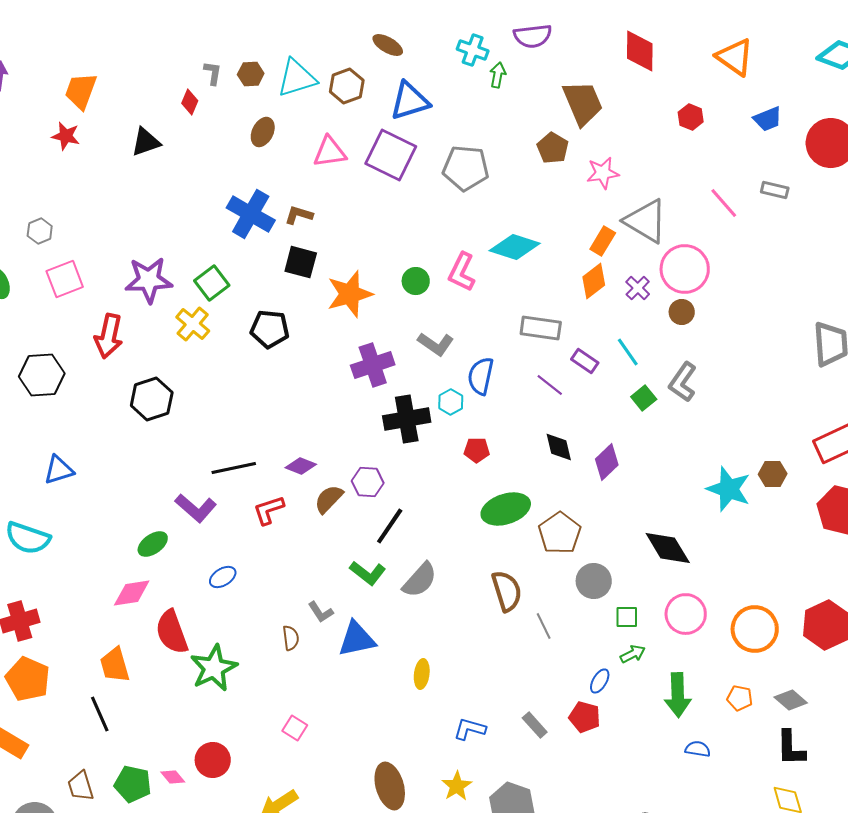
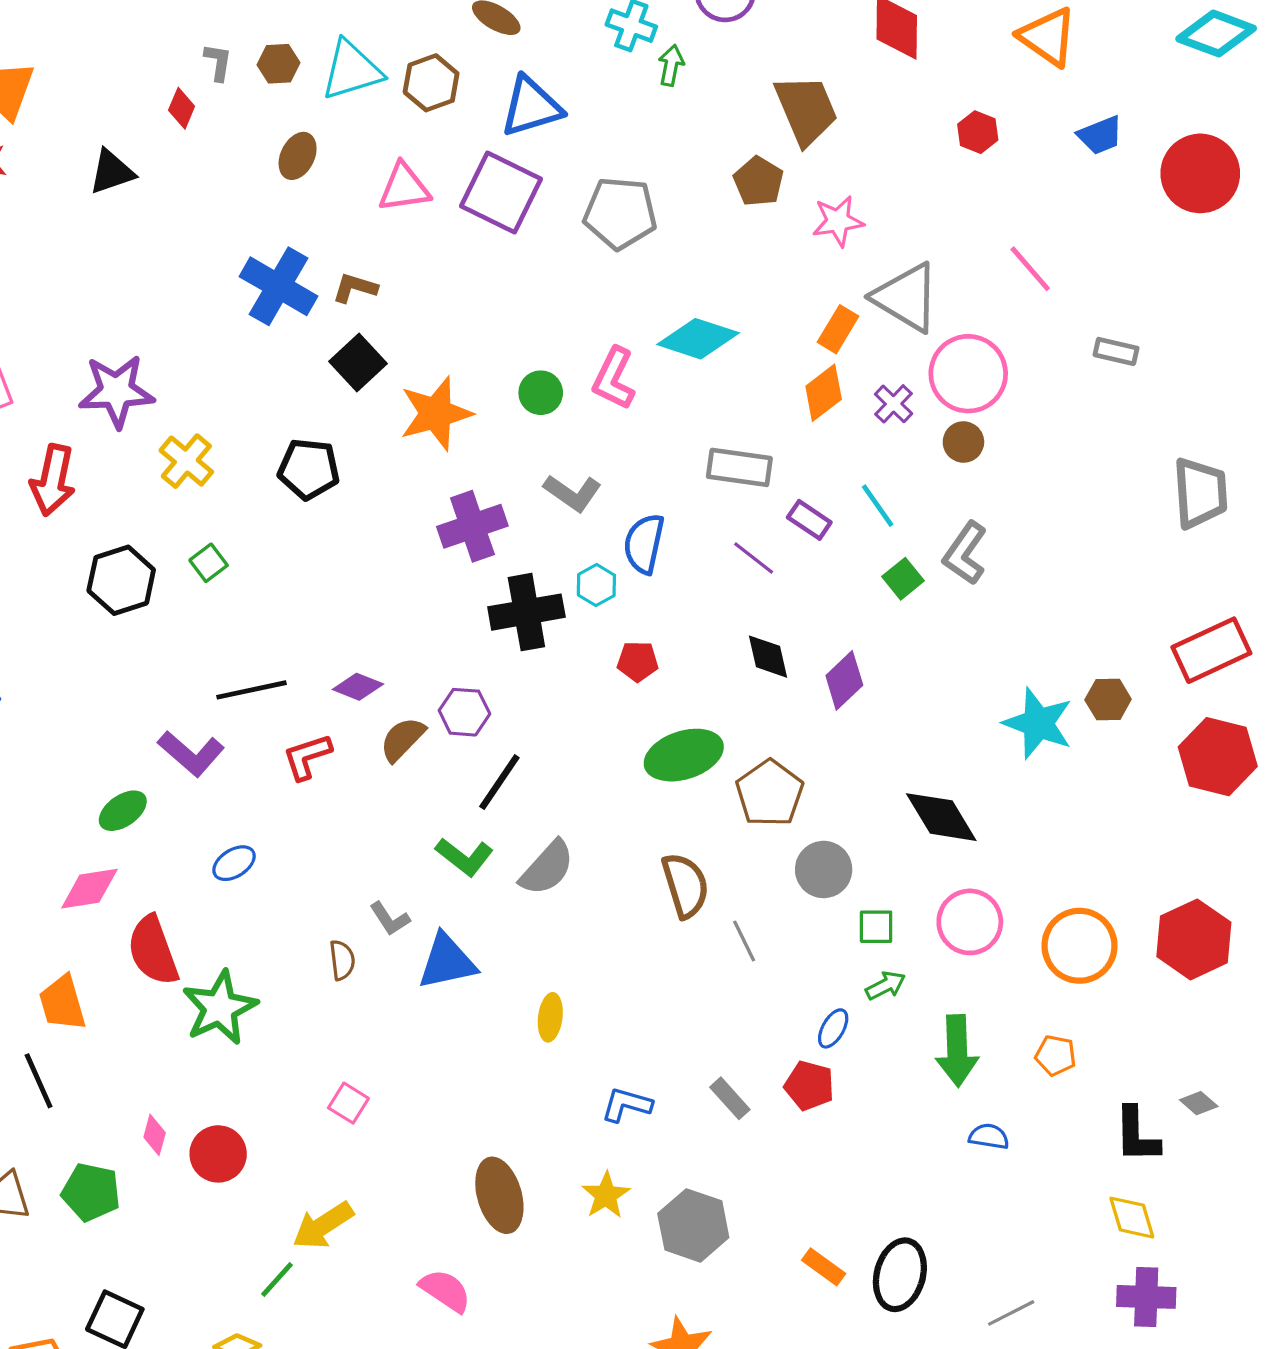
gray rectangle: (775, 190) -> (1116, 351), moved
black square: (301, 262) -> (358, 363), turned 32
green square: (212, 283) -> (209, 563), moved, size x0.7
gray diamond: (791, 700) -> (1199, 1103), moved, size x0.7
pink diamond: (173, 777) -> (155, 1135), moved, turned 55

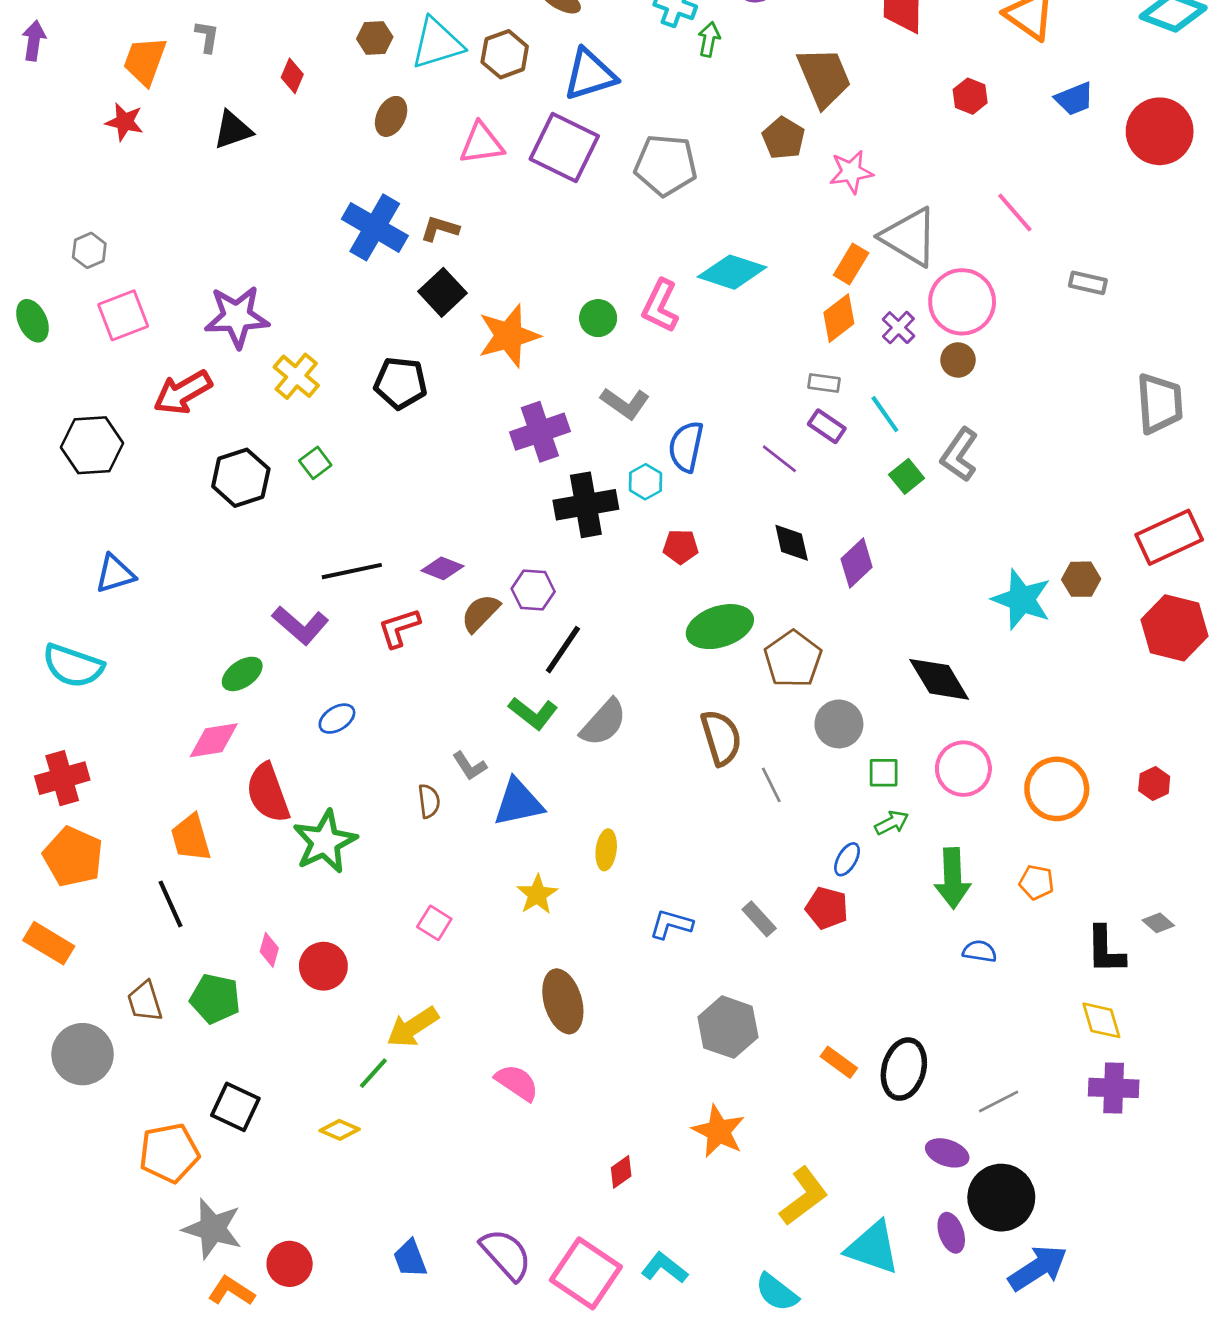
gray L-shape: (218, 62) -> (207, 37), moved
gray rectangle: (739, 467) -> (824, 383), moved, size x0.6
red arrow: (53, 480) -> (183, 392), turned 48
red hexagon: (1194, 939) -> (1154, 784), size x0.5
yellow star: (606, 1195) -> (537, 894), moved

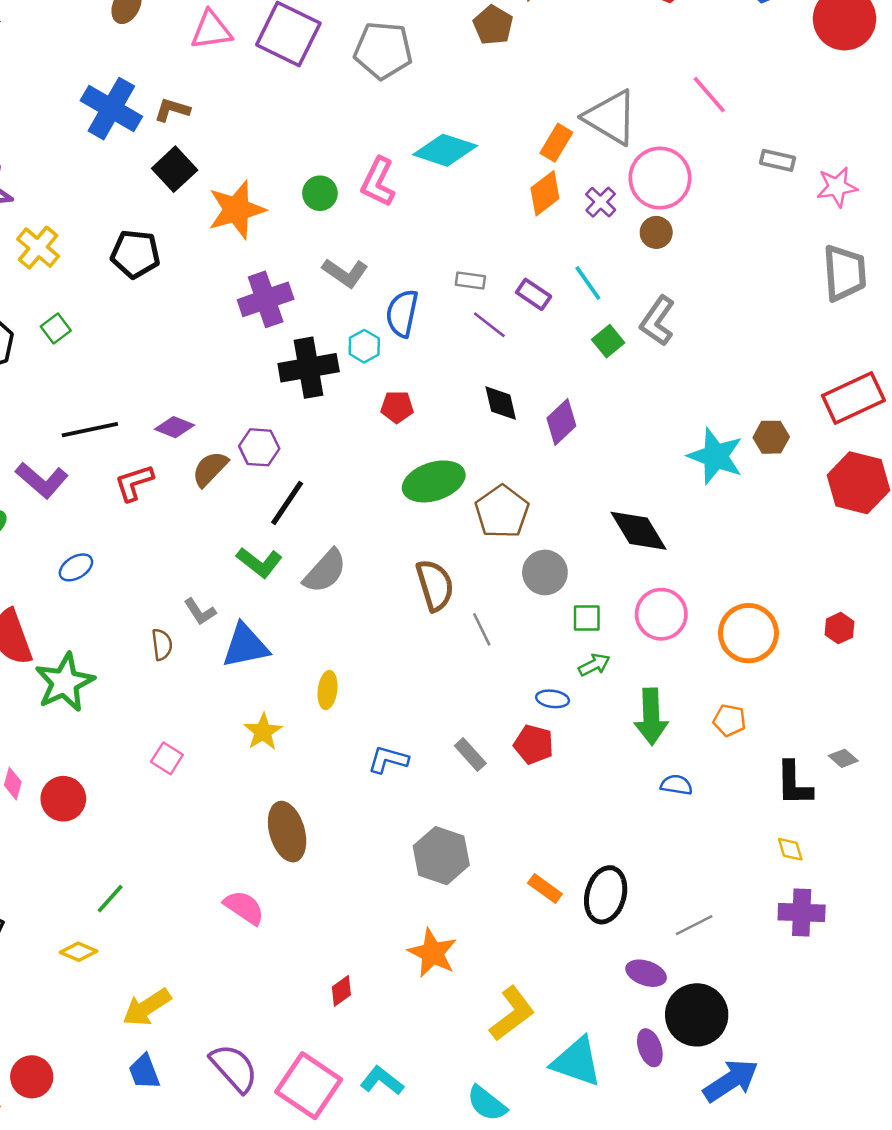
pink star: (851, 172) -> (837, 187), moved
gray rectangle: (824, 383) -> (470, 280), moved
blue ellipse: (847, 859) -> (553, 699), turned 68
yellow diamond: (1101, 1020) -> (790, 849), size x0.7
yellow arrow: (413, 1027) -> (147, 1007), moved

